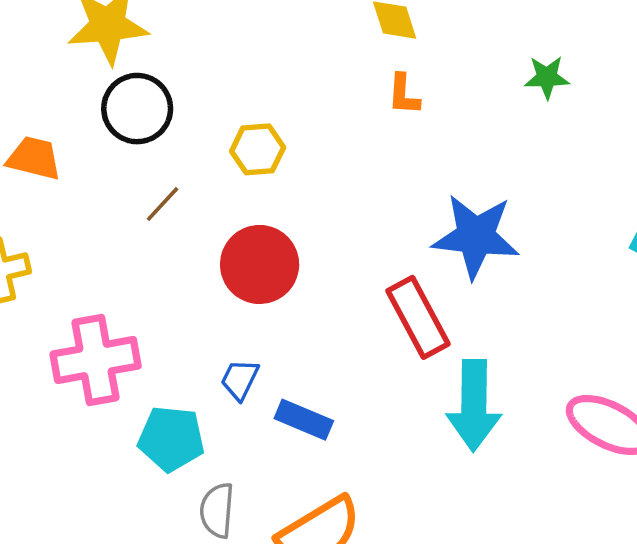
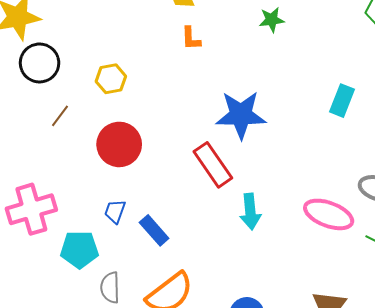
cyan arrow: (474, 405) -> (250, 212), size x0.7
blue rectangle: (304, 420) -> (154, 230), turned 32

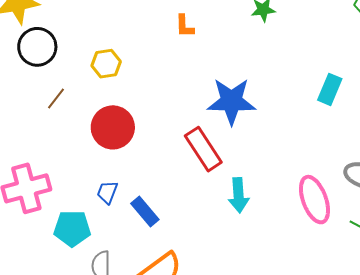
pink ellipse: (329, 214) -> (314, 200), turned 48

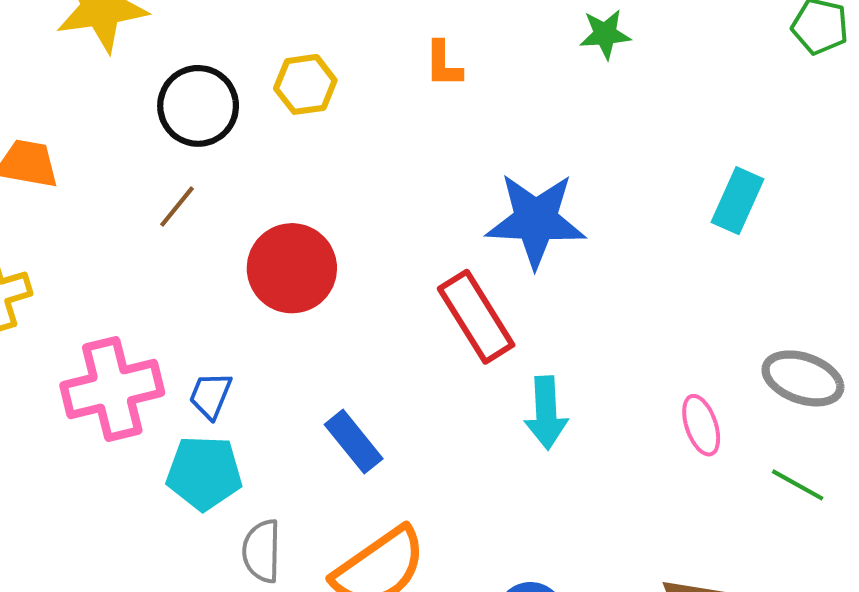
black circle: (37, 47) -> (198, 106), moved
yellow hexagon: (106, 64) -> (305, 84), moved
blue trapezoid: (107, 192) -> (210, 395), moved
pink ellipse: (314, 200) -> (701, 425), size x0.6

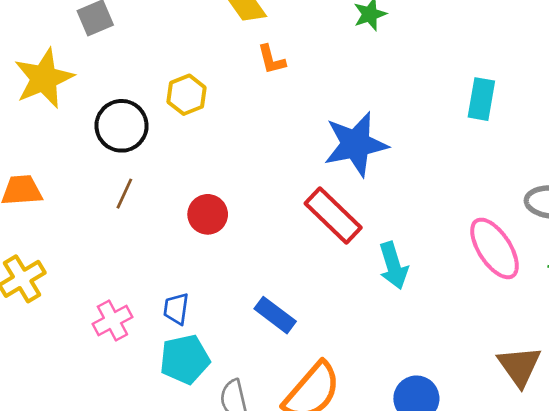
red circle: (292, 268) -> (208, 214), size x0.7
pink cross: (112, 389) -> (112, 321), size x0.6
pink ellipse: (701, 425) -> (495, 248), size x1.6

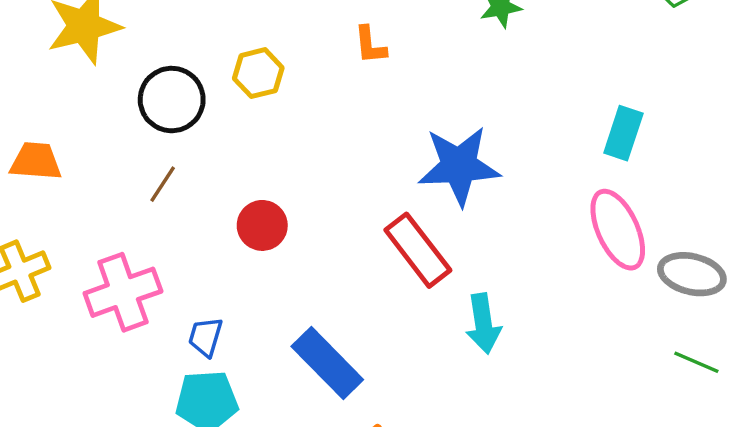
pink ellipse: (495, 248) -> (618, 230), moved
blue rectangle: (275, 315) -> (327, 363), size x1.4
pink cross: (112, 321) -> (123, 292), moved, size x1.5

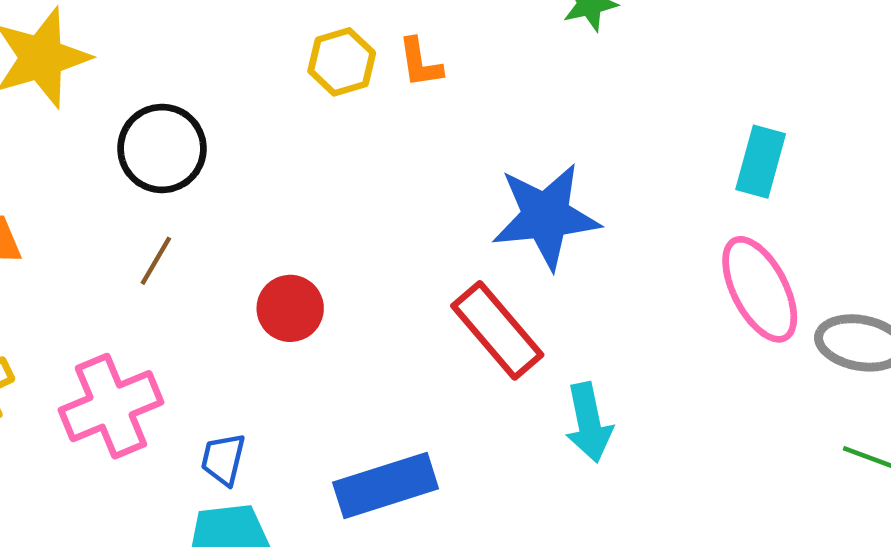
yellow hexagon: (258, 73) -> (342, 62), moved
blue rectangle: (327, 363) -> (386, 485), turned -60

